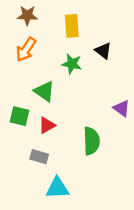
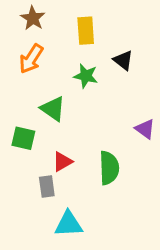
brown star: (27, 15) -> (33, 18), turned 30
red triangle: (47, 125) -> (62, 162), moved
gray rectangle: (39, 157) -> (47, 187), turned 66

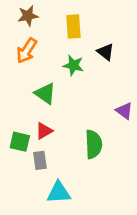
brown star: (33, 18) -> (28, 16), turned 30
green square: (23, 138) -> (20, 142), moved
red triangle: (62, 162) -> (44, 131), moved

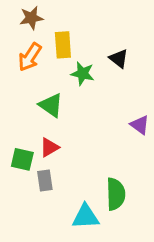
yellow rectangle: (73, 26) -> (63, 45), moved
green semicircle: (94, 144) -> (116, 194), moved
cyan triangle: (59, 193) -> (86, 217), moved

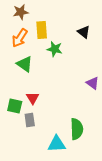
black triangle: (119, 59) -> (84, 32), moved
green triangle: (51, 105) -> (25, 64), moved
red triangle: (49, 147) -> (33, 98), turned -32

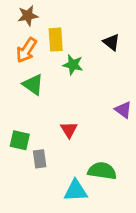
red triangle: (33, 98) -> (69, 130), moved
green semicircle: (77, 129) -> (102, 171), turned -80

